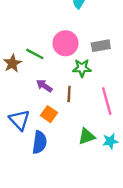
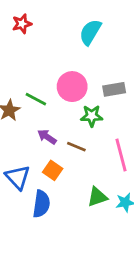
brown line: (69, 94) -> (76, 147), turned -70

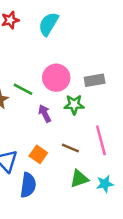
cyan semicircle: (90, 32) -> (49, 24), moved
purple arrow: (47, 137) -> (45, 113), moved, turned 30
brown line: (76, 147) -> (70, 148), moved

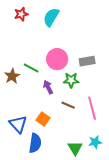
brown line: (70, 148) -> (68, 105), moved
green triangle: (79, 179) -> (75, 148), moved, turned -42

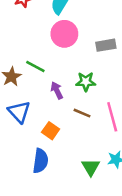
pink circle: (57, 59) -> (64, 34), moved
gray rectangle: (87, 61) -> (106, 45), moved
blue triangle: (18, 124) -> (19, 112), moved

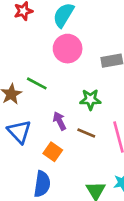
purple arrow: (57, 90) -> (60, 121), moved

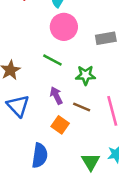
green line: (37, 83) -> (52, 60), moved
orange square: (53, 152) -> (60, 125), moved

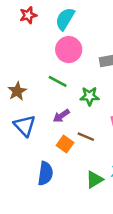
purple arrow: (56, 96) -> (61, 116), turned -98
brown line: (82, 107) -> (86, 137), moved
green triangle: (91, 162) -> (94, 180), turned 30

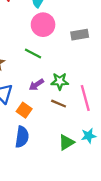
green star: (90, 96) -> (60, 81), moved
orange square: (65, 144) -> (24, 110), moved

